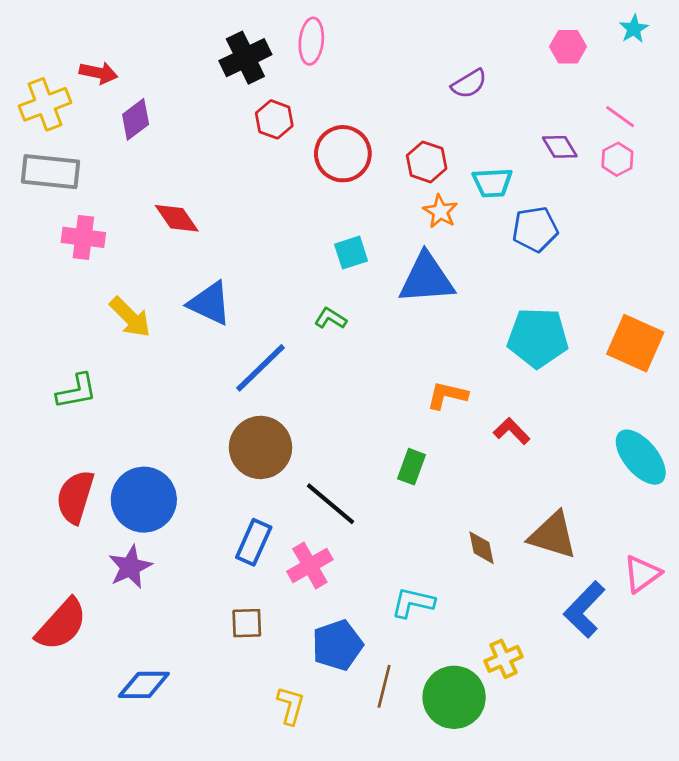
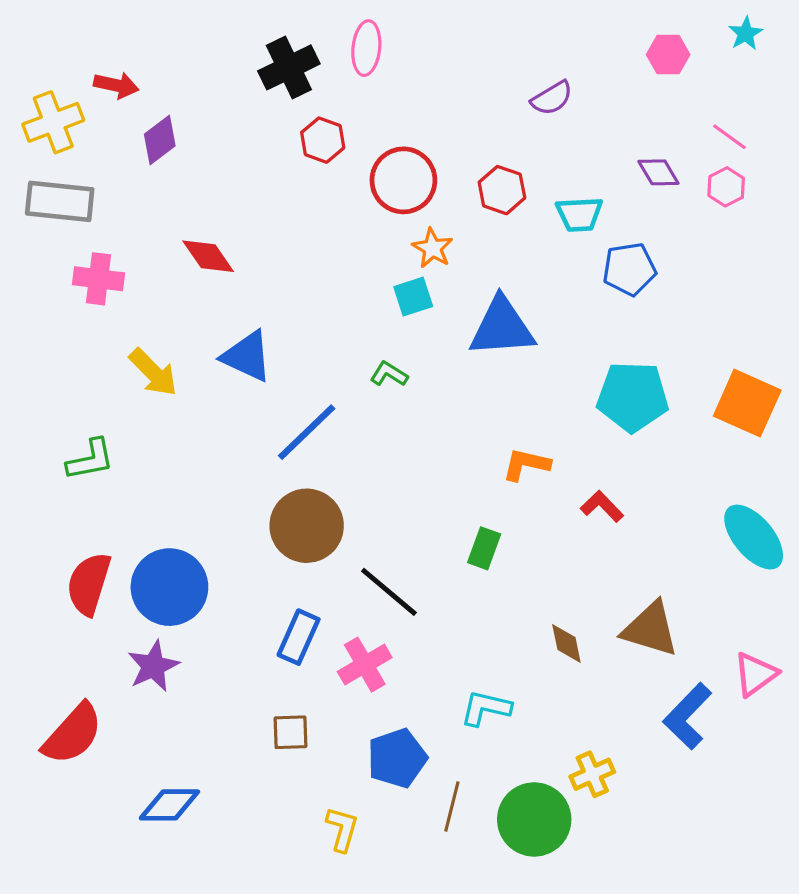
orange star: (440, 211) -> (433, 248), moved

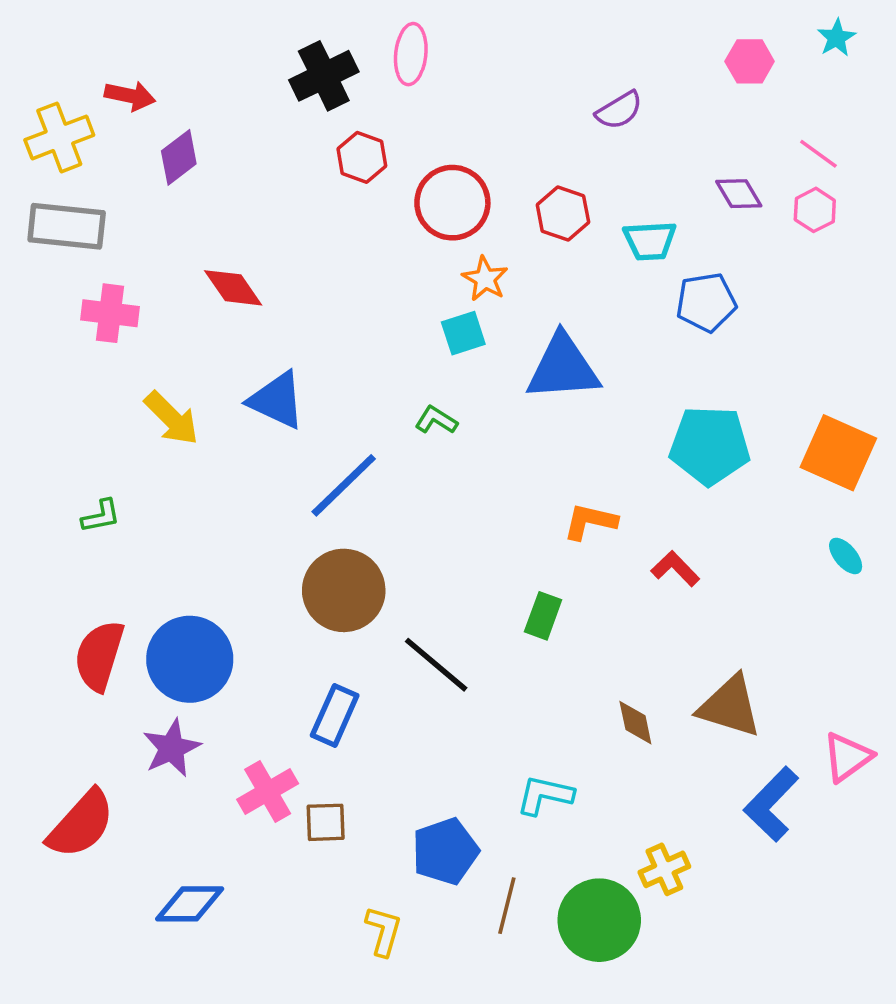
green L-shape: (90, 460) -> (101, 516), size x0.7
cyan ellipse: (754, 537) -> (846, 556), moved, size x0.5
pink cross: (365, 665) -> (268, 792), moved

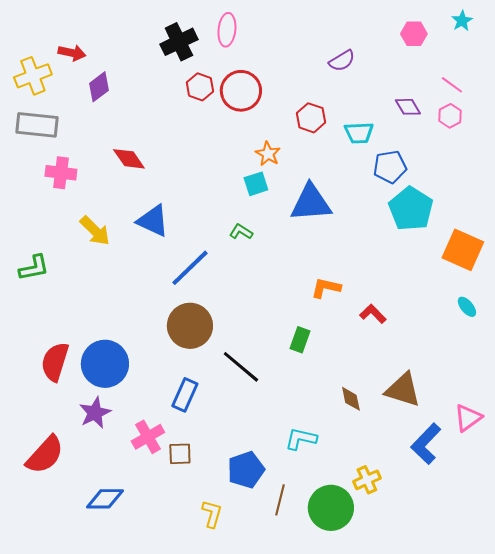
red circle: (452, 203) -> (241, 91), moved
cyan pentagon: (710, 445) -> (411, 209), moved, turned 30
green L-shape: (101, 516) -> (34, 268), moved, size x1.4

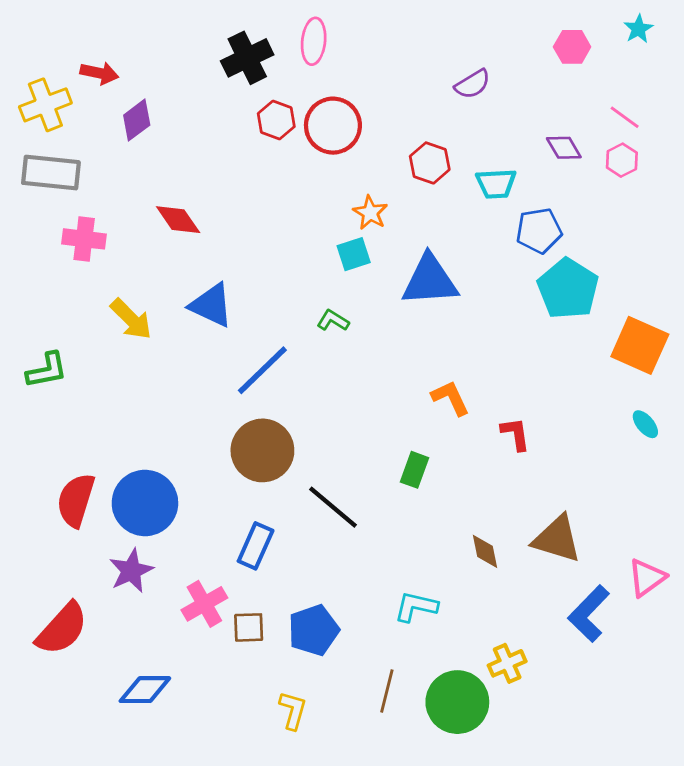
orange L-shape: (326, 288) -> (450, 398), turned 52
red L-shape: (373, 314) -> (515, 434), turned 36
blue pentagon: (246, 470) -> (314, 630), moved

